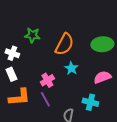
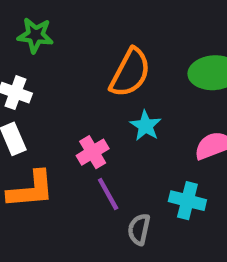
green star: (32, 35) -> (35, 35), moved
purple line: (45, 99) -> (108, 194), moved

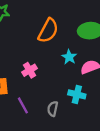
cyan star: (146, 126) -> (69, 57), moved
purple line: (108, 194) -> (23, 105), moved

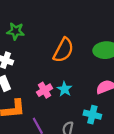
cyan star: (69, 57) -> (65, 89), moved

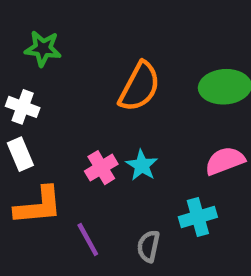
cyan cross: (92, 115) -> (198, 217), turned -30

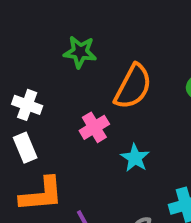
green star: (43, 49) -> (80, 52), moved
pink cross: (101, 168) -> (94, 127), moved

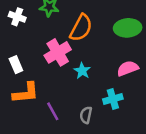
white cross: (27, 105) -> (17, 17), moved
pink cross: (94, 127) -> (58, 52), size x1.5

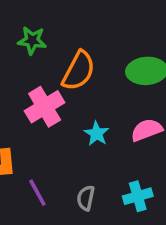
cyan star: (82, 71) -> (97, 134), moved
cyan cross: (113, 99) -> (138, 196), moved

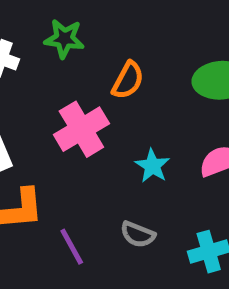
orange semicircle: (79, 71) -> (128, 80), size x0.7
gray semicircle: (86, 198) -> (138, 234), moved, turned -80

